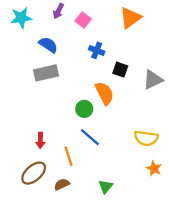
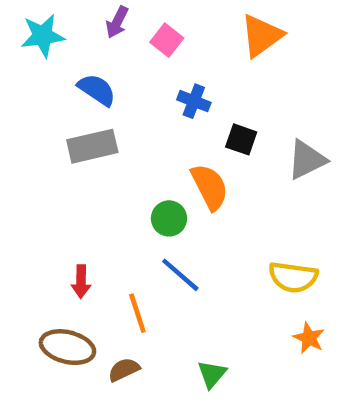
brown ellipse: (34, 173) -> (67, 347), turned 55

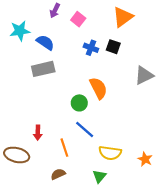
cyan star: (43, 36) -> (20, 31), moved
black square: (241, 139) -> (113, 47), moved
yellow semicircle: (293, 277) -> (110, 153), moved
brown ellipse: (67, 347) -> (17, 155), moved

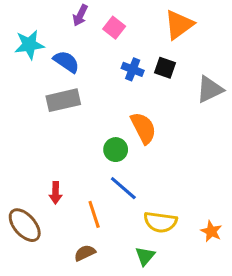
gray triangle: (144, 75) -> (210, 89), moved
brown ellipse: (17, 155) -> (25, 225), turned 35

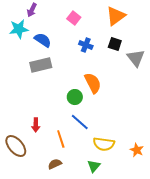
purple arrow: (80, 15) -> (32, 10), moved
black square: (165, 68) -> (115, 44), moved
gray triangle: (210, 89) -> (136, 58), turned -42

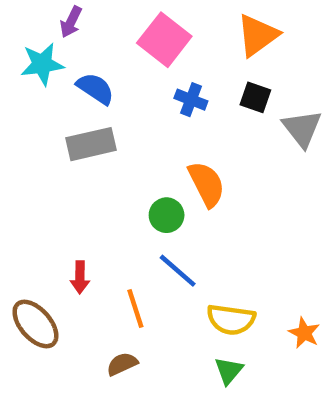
pink square: (74, 18) -> (164, 40), size x1.6
green triangle: (94, 166) -> (229, 371), moved

